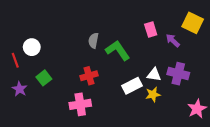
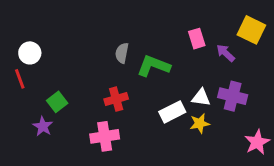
white circle: (32, 47) -> (30, 53), moved
green L-shape: (118, 50) -> (154, 66), turned -35
purple star: (20, 89) -> (43, 126), moved

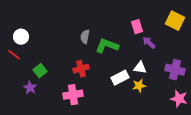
purple arrow: (225, 53) -> (149, 43), moved
red line: (20, 79) -> (14, 55), turned -32
purple cross: (233, 96) -> (175, 70), moved
pink star: (257, 142) -> (179, 99), turned -30

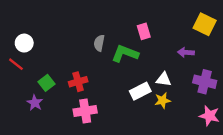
pink rectangle: (137, 27) -> (144, 31), moved
purple arrow: (149, 43) -> (186, 52), moved, turned -40
red cross: (81, 69) -> (78, 82), moved

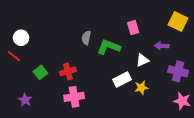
pink rectangle: (144, 31) -> (133, 28), moved
white triangle: (164, 79) -> (142, 60), moved, turned -32
purple star: (35, 103) -> (25, 100), moved

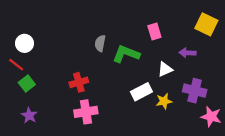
purple cross: (178, 71) -> (195, 91), moved
green square: (40, 72) -> (27, 84), moved

